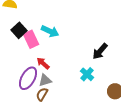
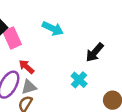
cyan arrow: (50, 31) -> (53, 28), moved

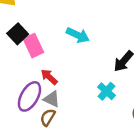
gray triangle: (29, 87) -> (52, 99), turned 42

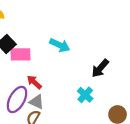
pink rectangle: (33, 46) -> (20, 54), turned -66

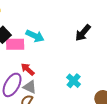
cyan arrow: (60, 45) -> (35, 36), moved
black arrow: (100, 68) -> (83, 33), moved

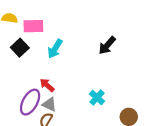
cyan arrow: (35, 36) -> (55, 49), turned 96
pink rectangle: (15, 44) -> (33, 26), moved

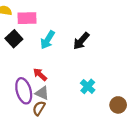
black arrow: (107, 45) -> (81, 41), moved
purple ellipse: (30, 102) -> (24, 91), turned -45

